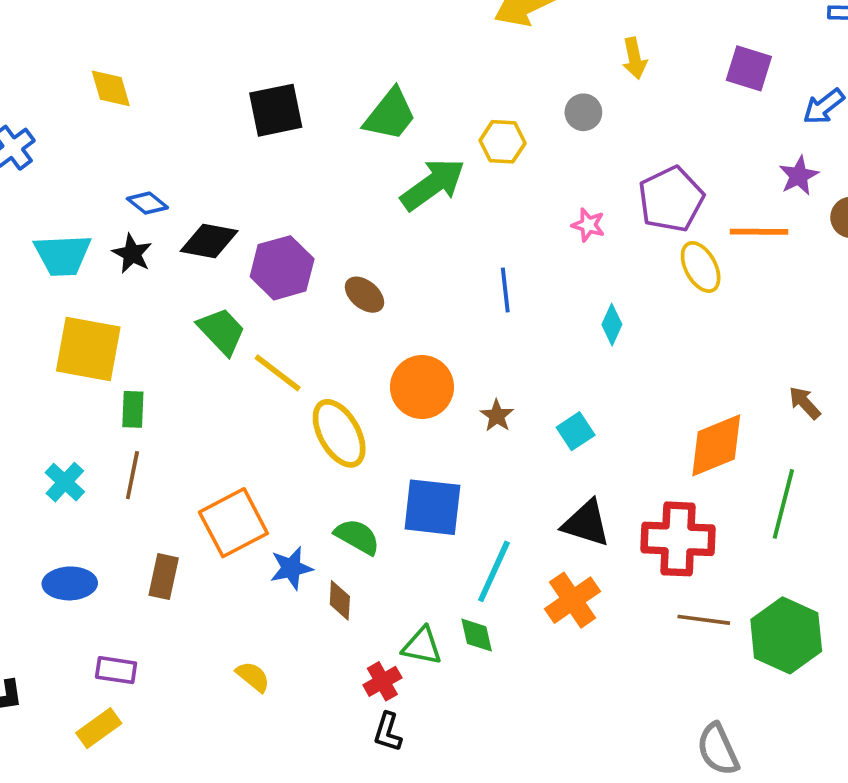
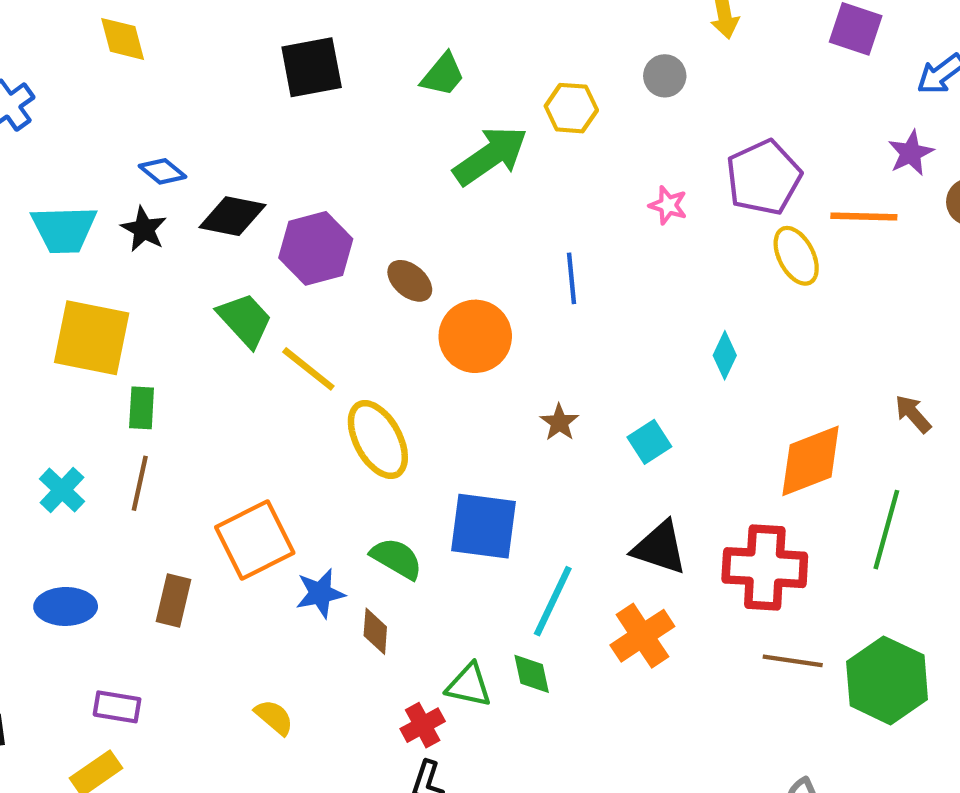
green trapezoid: (390, 115) -> (443, 75), size x0.7
cyan diamond: (612, 325) -> (725, 355), moved
orange circle: (422, 387) -> (475, 336), moved

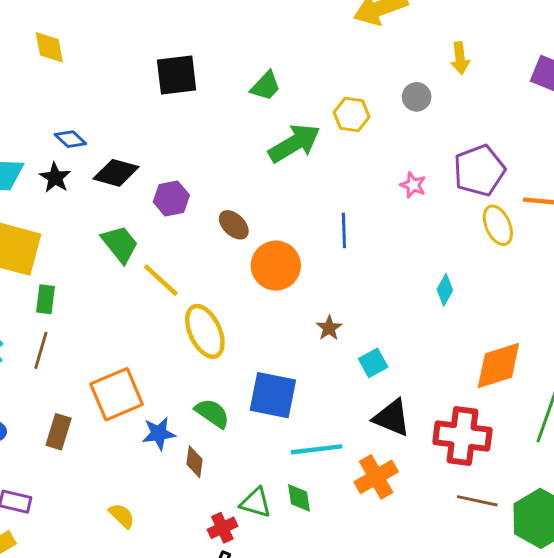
purple hexagon: (316, 248) -> (171, 198), size x0.7
cyan square: (649, 442) -> (373, 363), moved
cyan line: (553, 601) -> (317, 449), turned 54

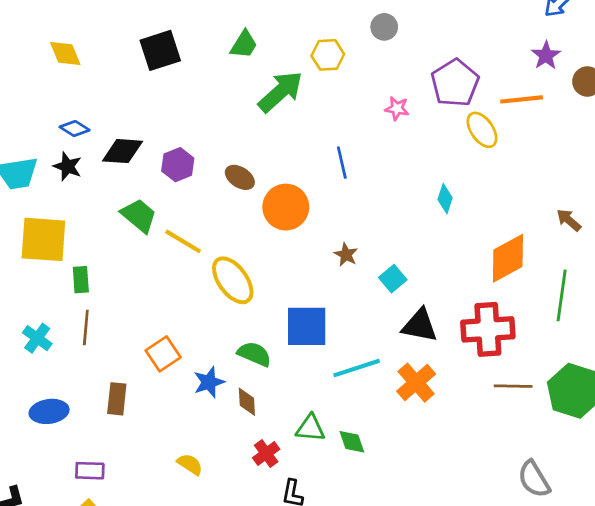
yellow diamond: (49, 47) -> (65, 54), moved
orange square: (117, 394) -> (163, 354), size x0.7
green diamond: (299, 498) -> (352, 442), moved
red cross: (222, 528) -> (266, 454), moved

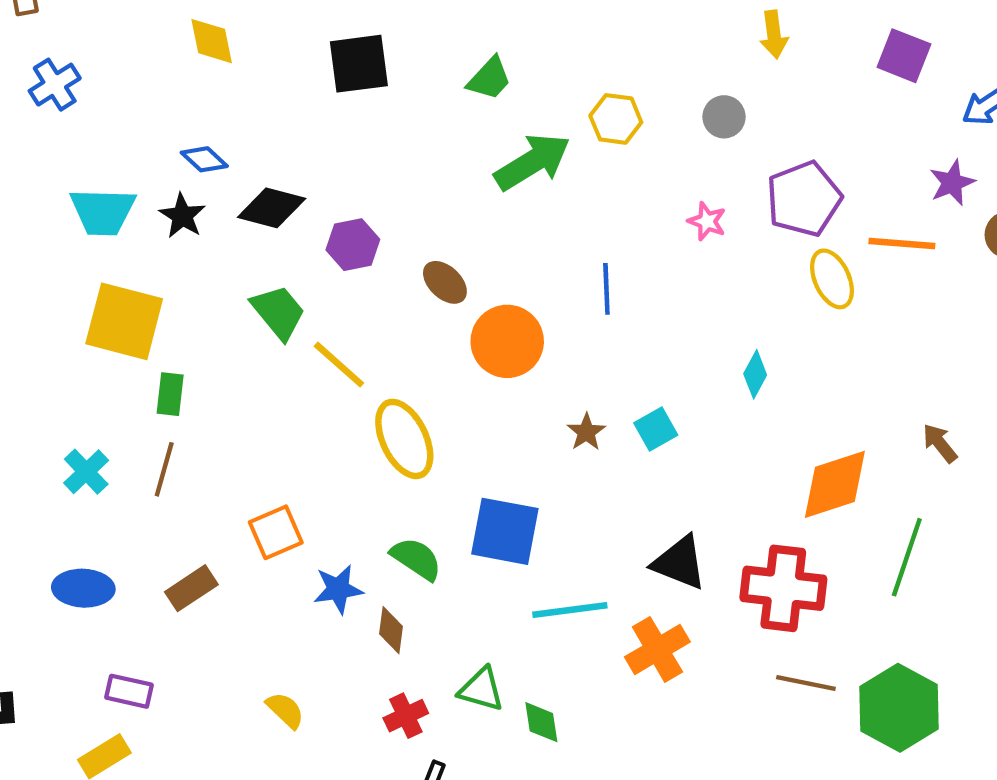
gray circle: (384, 27) -> (724, 117), moved
cyan square: (393, 279) -> (656, 429), moved
brown rectangle: (117, 399) -> (191, 588), turned 40

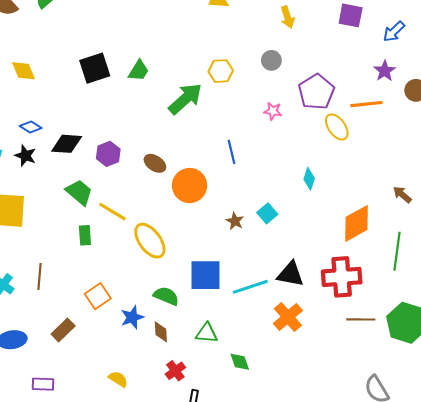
green trapezoid: (489, 79) -> (139, 71), moved
green rectangle: (170, 394) -> (85, 235), moved
cyan line: (570, 610) -> (250, 287), moved
green triangle: (481, 689) -> (207, 333), moved

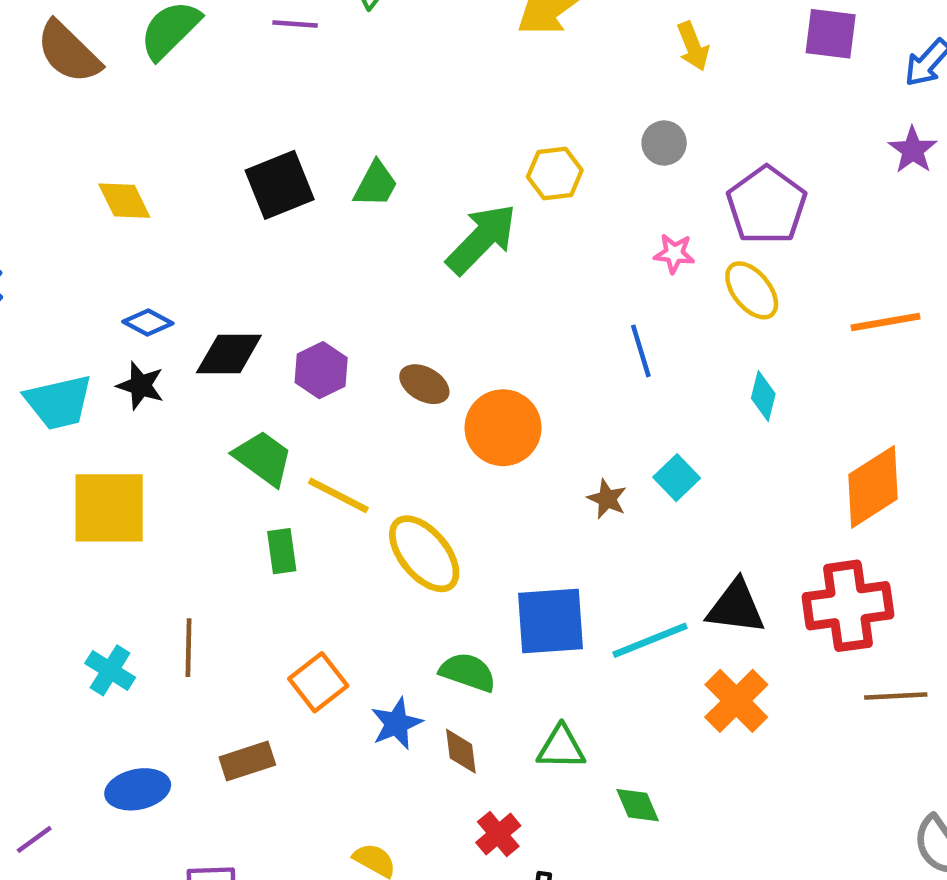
orange line: (366, 104) -> (885, 322), moved
yellow ellipse: (337, 127) -> (752, 290), moved
blue line: (232, 152) -> (641, 351), moved
brown rectangle: (63, 330) -> (247, 761), turned 30

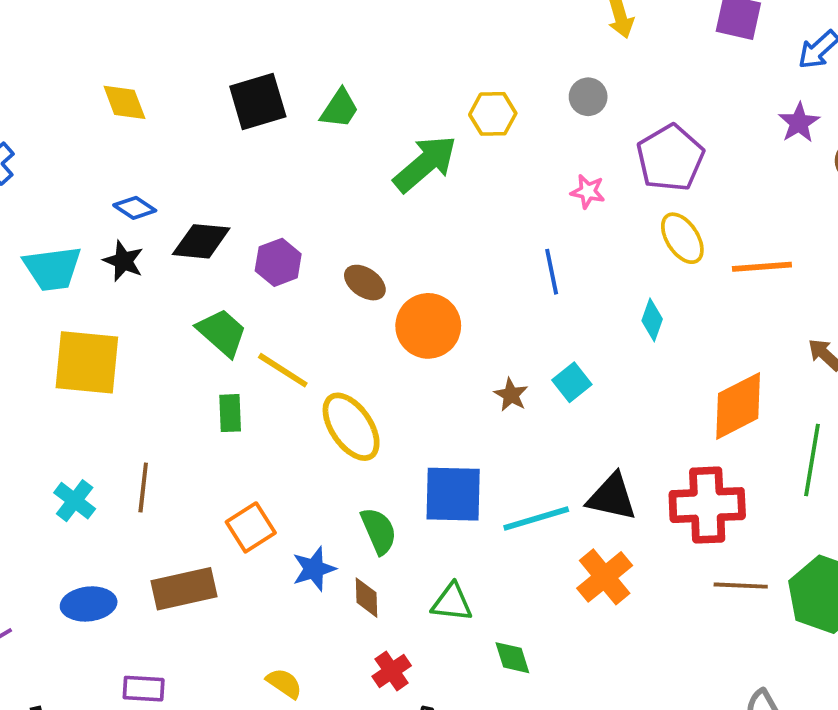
yellow ellipse: (752, 290) -> (682, 238), moved
green semicircle: (468, 672) -> (379, 531), turned 42
brown rectangle: (247, 761) -> (184, 589), size x1.4

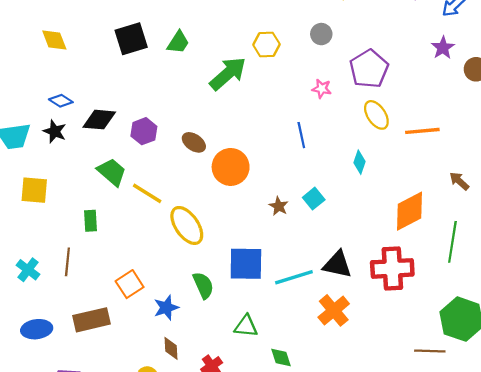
yellow square: (87, 362) -> (34, 190), size x0.7
green rectangle: (230, 413) -> (90, 221), moved
brown line: (741, 586) -> (430, 351), moved
brown diamond: (366, 598) -> (171, 348), moved

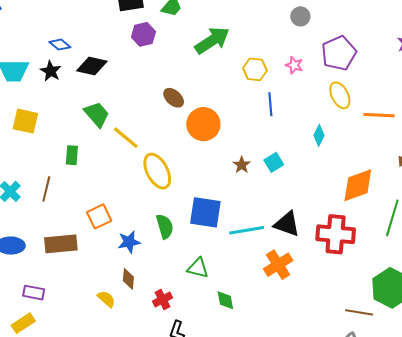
yellow hexagon: (266, 44) -> (255, 69), moved
purple hexagon: (144, 131) -> (143, 34), moved

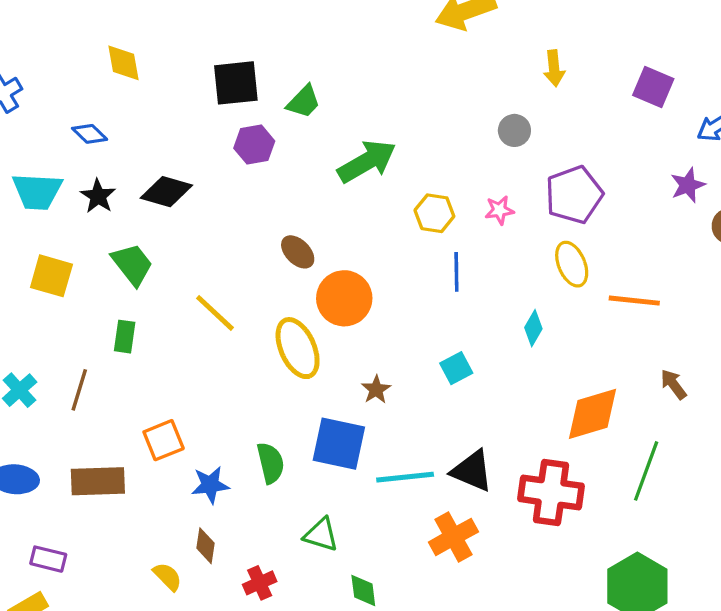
blue diamond: (60, 45) -> (90, 134), moved
pink star: (294, 65) -> (499, 210), turned -30
green trapezoid: (97, 114) -> (132, 264), moved
brown star: (242, 165) -> (376, 390), moved
yellow ellipse: (157, 171) -> (298, 348), moved

